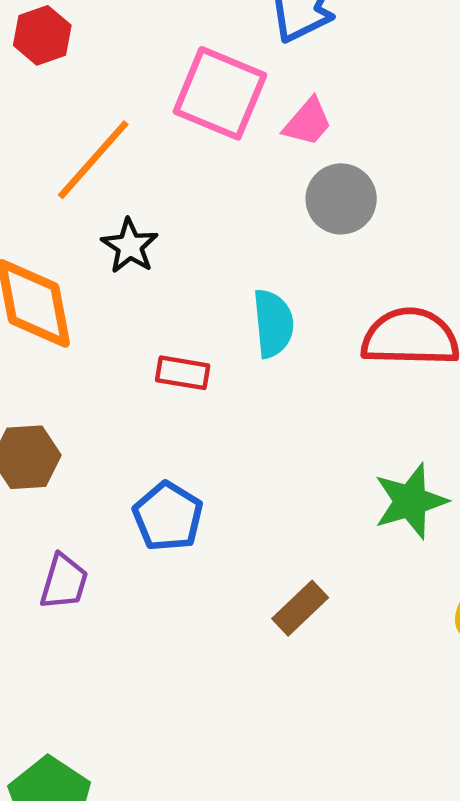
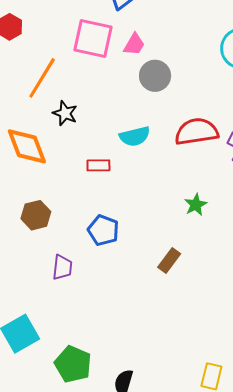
cyan semicircle: (273, 323) -> (135, 136), turned 92
green star: (410, 501) -> (196, 205), moved, size x0.7

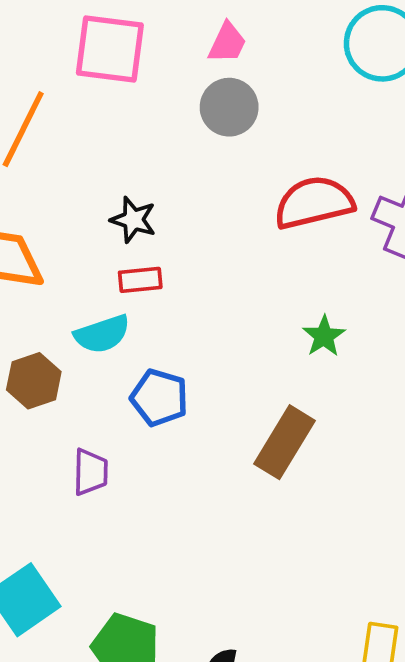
pink trapezoid: (134, 44) -> (227, 43), moved
black star: (65, 113) -> (133, 220), moved
cyan semicircle: (135, 136) -> (102, 334), moved
brown rectangle: (169, 260) -> (284, 442), size x1.5

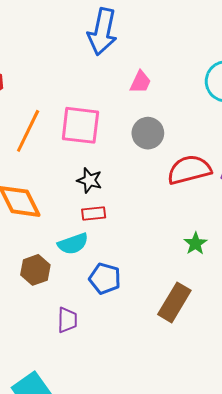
pink square: (110, 49) -> (80, 125), moved
gray circle: (229, 107) -> (148, 133), moved

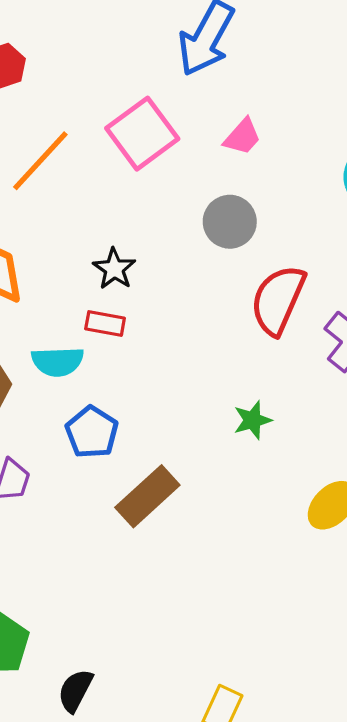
pink square: (80, 125) -> (142, 134), moved, turned 30
red semicircle: (189, 170) -> (278, 300), turned -69
brown rectangle: (174, 302) -> (147, 496), moved

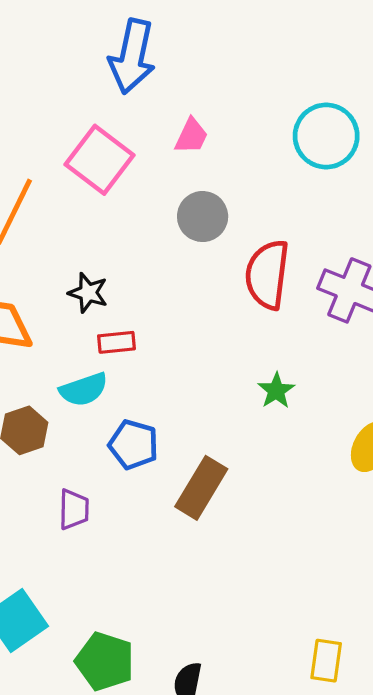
black star: (114, 269) -> (88, 293), moved

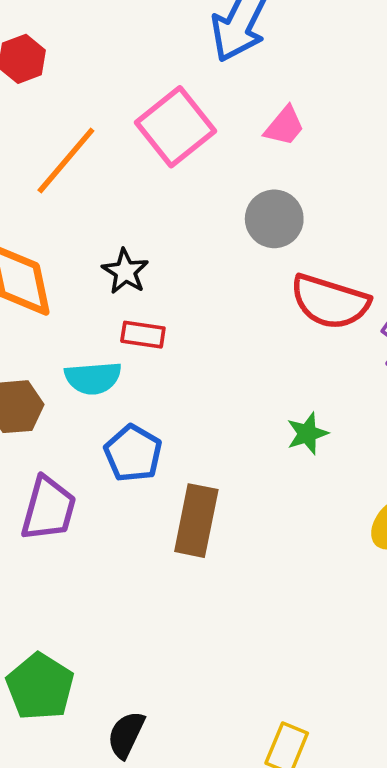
red semicircle: (267, 275) -> (330, 302), turned -94
brown rectangle: (201, 488) -> (196, 521), turned -34
purple trapezoid: (74, 509) -> (48, 509), size x1.4

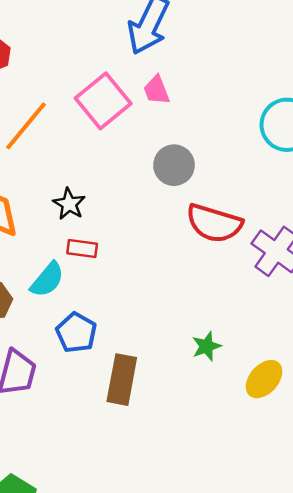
pink trapezoid: (284, 126) -> (157, 90), moved, turned 120
cyan semicircle: (93, 378) -> (47, 280), turned -45
green star: (307, 433) -> (207, 346), moved

